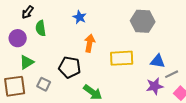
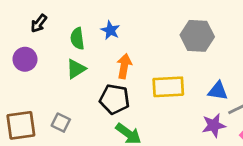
green semicircle: (41, 28) -> (77, 39), moved
green triangle: (27, 62) -> (76, 69), moved
black pentagon: (70, 67) -> (115, 99), moved

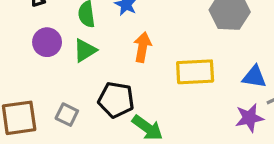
purple circle: (25, 59) -> (47, 42), moved
black pentagon: (115, 99) -> (116, 100), moved

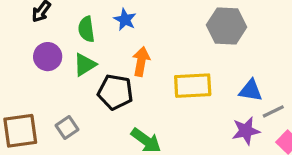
black pentagon: (116, 100) -> (115, 92), moved
gray square: (67, 115) -> (67, 128), turned 30

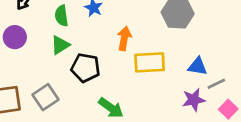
purple circle: (48, 57) -> (15, 37), moved
orange arrow: (141, 61) -> (124, 38), moved
gray square: (67, 128) -> (46, 97), size x1.4

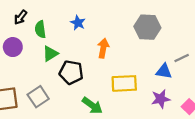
green semicircle: (62, 16) -> (40, 29), moved
yellow rectangle: (150, 62) -> (124, 83), moved
gray line: (216, 84) -> (182, 58), moved

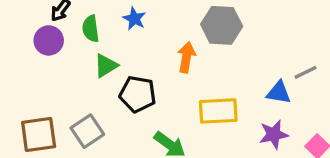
blue star: (78, 23) -> (134, 19), moved
gray hexagon: (147, 27) -> (222, 25), moved
purple circle: (13, 47) -> (49, 40), moved

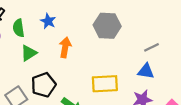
orange arrow: (186, 57) -> (65, 47), moved
gray line: (306, 72) -> (152, 47), moved
black pentagon: (138, 94) -> (44, 85), moved, turned -30

